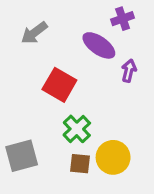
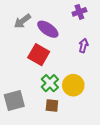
purple ellipse: (99, 45) -> (48, 29), moved
yellow circle: (113, 157) -> (73, 85), moved

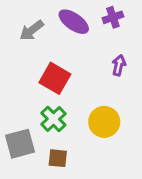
purple ellipse: (48, 29) -> (74, 22), moved
green cross: (50, 83) -> (53, 119), moved
brown square: (52, 106) -> (58, 158), moved

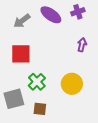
red square: (55, 78) -> (21, 54), moved, turned -30

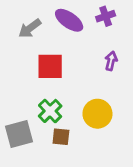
red square: (21, 54) -> (50, 66), moved
brown square: (40, 109) -> (61, 137), moved

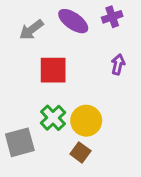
yellow circle: (97, 114) -> (86, 121), moved
brown square: (61, 137) -> (80, 152), moved, turned 30

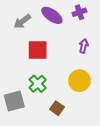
yellow circle: (86, 121) -> (79, 81), moved

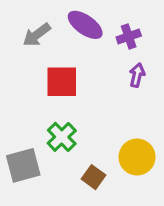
purple cross: (79, 12) -> (129, 37), moved
yellow circle: (79, 81) -> (137, 157), moved

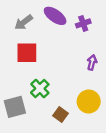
purple arrow: (137, 75) -> (92, 62), moved
red square: (62, 82) -> (27, 53), moved

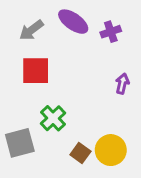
yellow circle: (89, 102) -> (111, 150), moved

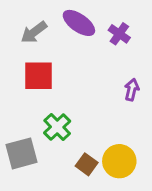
purple cross: (111, 32) -> (119, 34), turned -36

